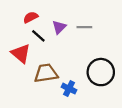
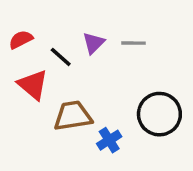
red semicircle: (31, 17) -> (21, 40), moved
blue cross: (69, 89) -> (109, 140), turned 32

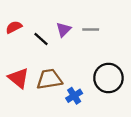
red triangle: (33, 85) -> (19, 78), moved

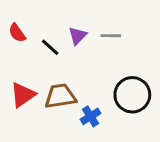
red semicircle: (14, 27) -> (17, 33), turned -98
red triangle: (19, 78) -> (23, 95), turned 45

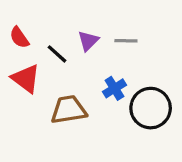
red triangle: (23, 95) -> (26, 79), moved, turned -48
blue cross: (91, 116) -> (114, 88), moved

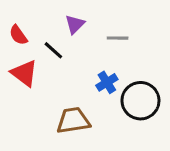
purple triangle: (88, 41) -> (75, 24), moved
brown trapezoid: (69, 110) -> (73, 121), moved

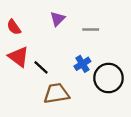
black line: (53, 50) -> (41, 67), moved

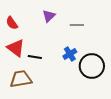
black line: (41, 67) -> (35, 57), turned -32
brown trapezoid: (56, 93) -> (21, 79), moved

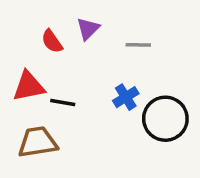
red semicircle: (12, 23) -> (52, 41), moved
red triangle: (16, 48) -> (29, 86), turned -48

